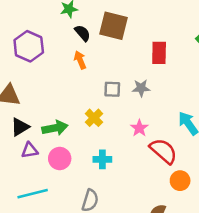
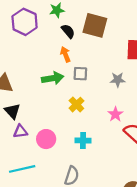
purple hexagon: (29, 46) -> (25, 22), moved
gray square: (112, 89) -> (80, 74), moved
black triangle: (20, 127) -> (12, 111), turned -42
green arrow: (55, 128) -> (53, 78), moved

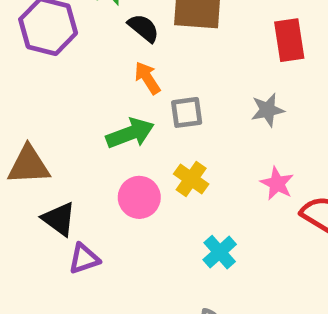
pink circle: (46, 139) -> (139, 197), moved
cyan cross: (83, 141) -> (220, 252), turned -32

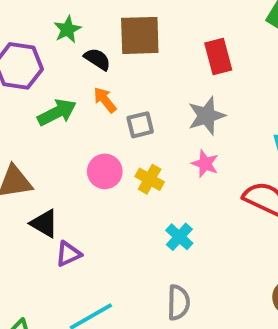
gray star: (268, 110) -> (206, 116), size x1.4
green arrow: (130, 133) -> (57, 112), moved
pink star: (277, 183) -> (205, 164), moved
pink circle: (139, 197) -> (105, 171), moved

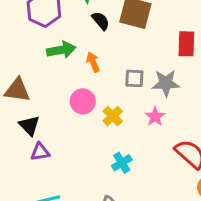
orange arrow: (105, 100) -> (93, 62), moved
gray square: (140, 125) -> (134, 78), moved

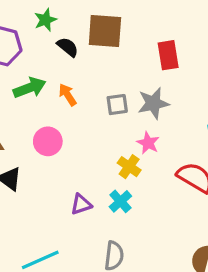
pink circle: (83, 101) -> (48, 141), moved
yellow cross: (113, 116) -> (129, 167), moved
purple triangle: (40, 152) -> (81, 204), moved

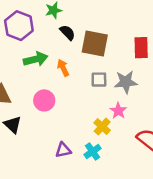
brown square: (105, 31) -> (95, 44), moved

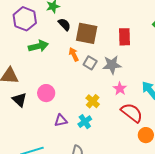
orange arrow: (63, 68) -> (74, 54), moved
gray square: (99, 80) -> (90, 63), turned 32
pink circle: (44, 100) -> (46, 93), moved
pink star: (118, 111) -> (120, 89), moved

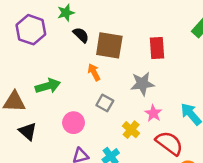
green arrow: (38, 46) -> (48, 86), moved
gray square: (90, 63) -> (105, 103), moved
pink circle: (46, 93) -> (74, 123), moved
yellow cross: (93, 101) -> (131, 130), moved

